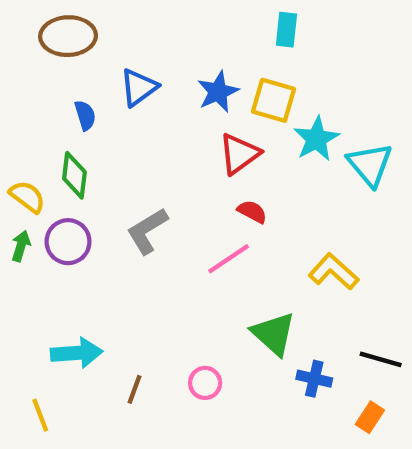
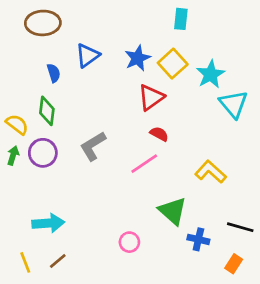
yellow square: (274, 100) -> (173, 64), turned 32
cyan star: (316, 139) -> (211, 74), moved
brown line: (134, 389) -> (58, 261), moved, turned 30

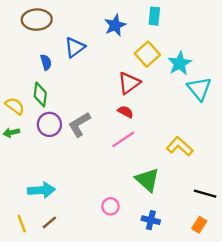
blue star: (138, 58) -> (115, 25), moved
red semicircle: (159, 134) -> (125, 112), moved
purple circle: (43, 153) -> (49, 124), moved
green arrow: (13, 156) -> (11, 133), turned -119
blue cross: (198, 239) -> (151, 220), moved

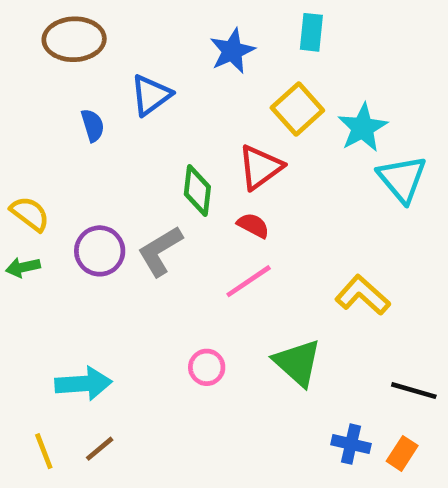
green diamond: (40, 94) -> (197, 190), moved
pink circle: (110, 206) -> (207, 367), moved
blue cross: (151, 220) -> (351, 444), moved

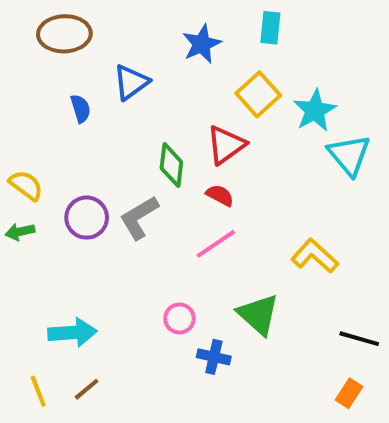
blue cross: (351, 444) -> (214, 357), moved

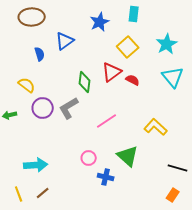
cyan star: (315, 111) -> (167, 44), moved
yellow semicircle: (26, 185) -> (27, 85), moved
red semicircle: (220, 195) -> (133, 80), moved

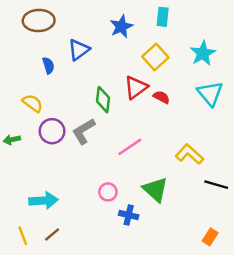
black line: (178, 168) -> (216, 185), moved

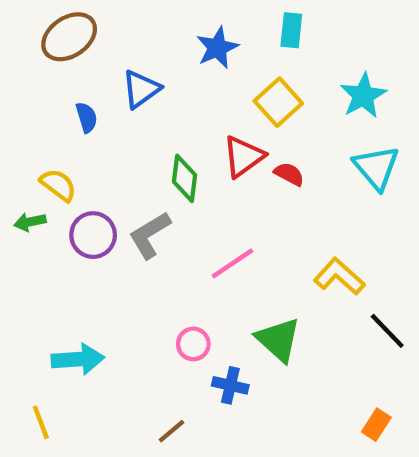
brown ellipse: (39, 21) -> (69, 37), turned -32
green arrow: (12, 140) -> (30, 222), moved
black line: (216, 185) -> (387, 331), turned 30
brown line: (52, 234) -> (172, 431), moved

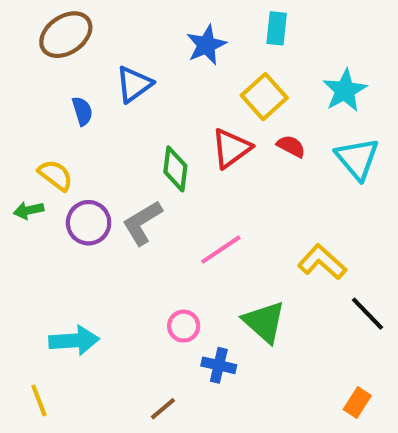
red semicircle: (289, 174) -> (291, 146), moved

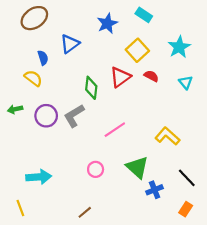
cyan rectangle: (277, 28) -> (144, 15), turned -63
cyan triangle: (357, 159) -> (186, 82), size x0.6
yellow semicircle: (55, 175) -> (33, 78), moved
black line: (368, 314) -> (187, 178), moved
blue cross: (219, 365) -> (155, 190), moved, turned -35

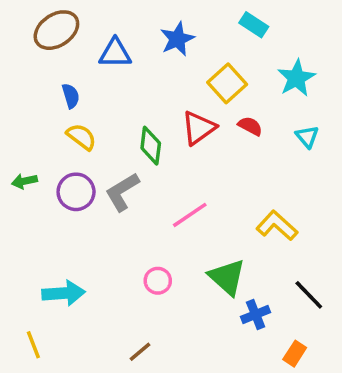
cyan rectangle: (144, 15) -> (254, 25), moved
blue triangle: (70, 44) -> (115, 53), moved, turned 36
yellow semicircle: (33, 78) -> (81, 137), moved
orange rectangle: (186, 209) -> (295, 354), moved

